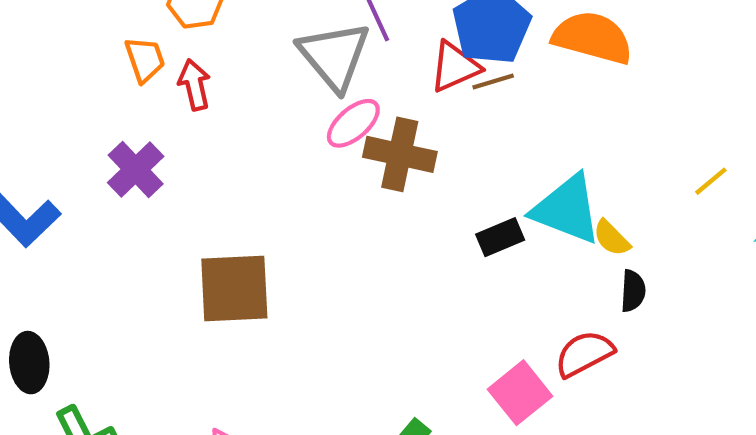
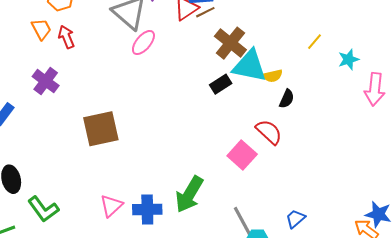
brown cross: (400, 154) -> (230, 43), moved, turned 36
yellow semicircle: (612, 238) -> (273, 76), turned -48
black semicircle: (633, 291) -> (287, 99), turned 30
red semicircle: (584, 354) -> (269, 132), turned 80

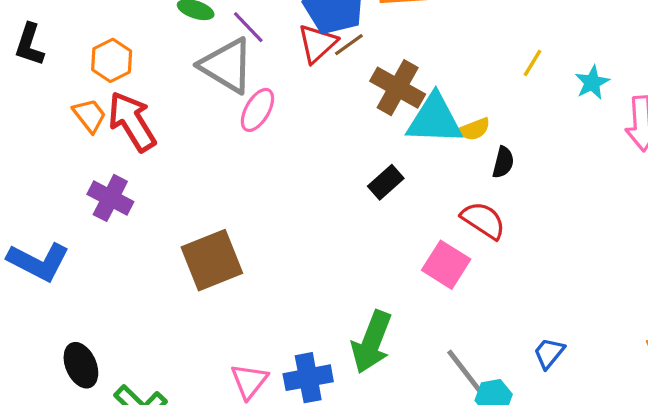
red arrow: (66, 37) -> (132, 121), size x1.6
black rectangle: (221, 84) -> (386, 182), moved

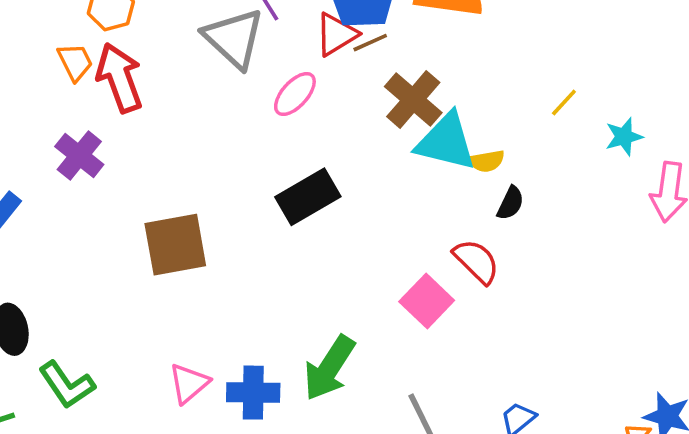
pink ellipse: (257, 110) -> (295, 94), moved
black rectangle: (386, 182) -> (308, 197), moved, size x1.6

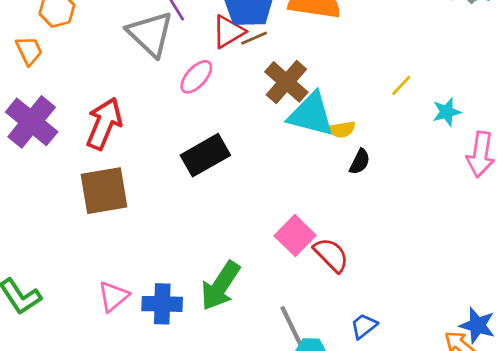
red arrow: (119, 78) -> (104, 124), moved, turned 42
purple cross: (79, 155) -> (32, 122), size x1.4
red semicircle: (476, 261) -> (331, 255), moved

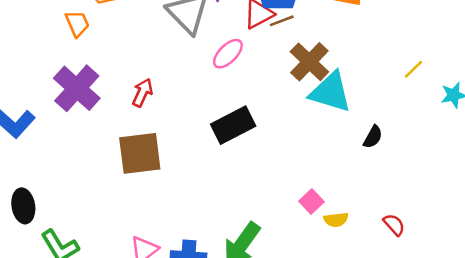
red arrow: (104, 124) -> (142, 93), size x0.6
yellow semicircle: (342, 129) -> (336, 220), moved
pink square: (295, 236) -> (311, 201), size x0.7
red semicircle: (331, 255) -> (394, 225), moved, size x0.7

